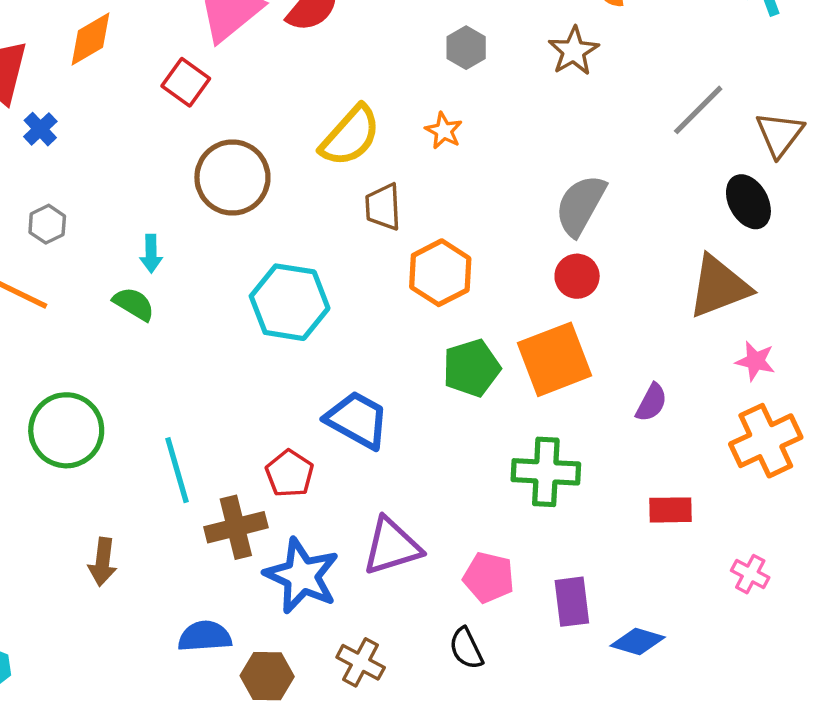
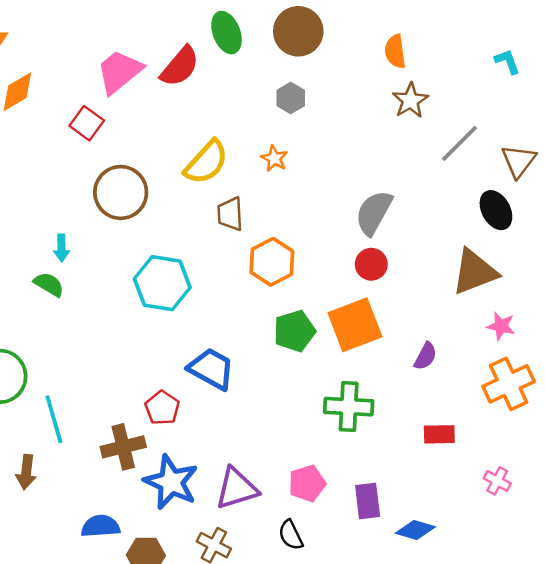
brown star: (574, 51) -> (410, 101), moved
cyan line: (177, 470) -> (54, 419), moved
purple triangle: (392, 546) -> (237, 488), moved
pink pentagon: (489, 577) -> (307, 483), turned -30

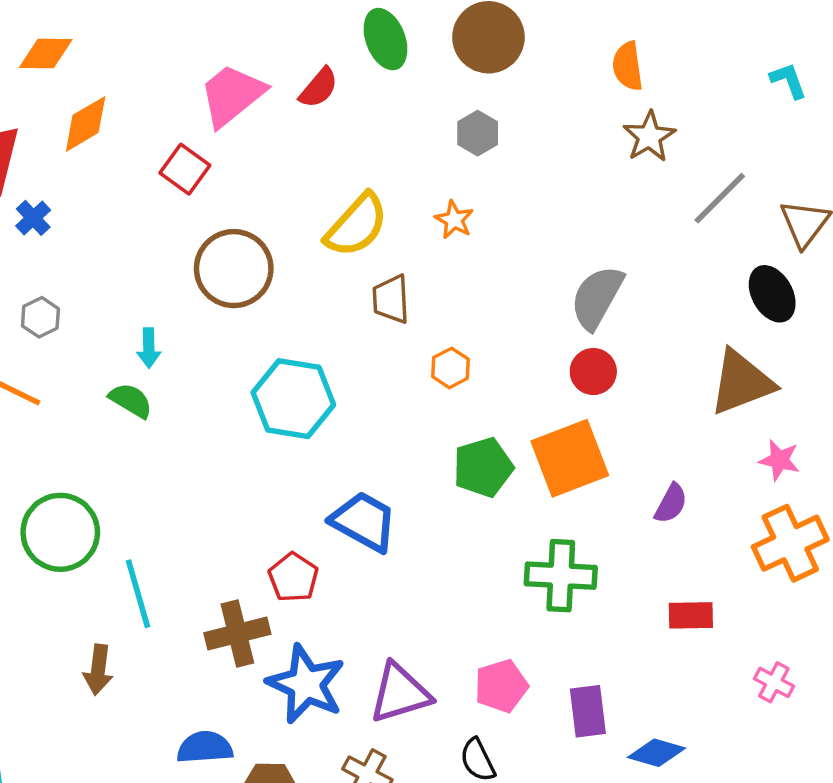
red semicircle: (180, 67) -> (319, 88), size x0.7
orange hexagon: (272, 262) -> (451, 368), size x0.6

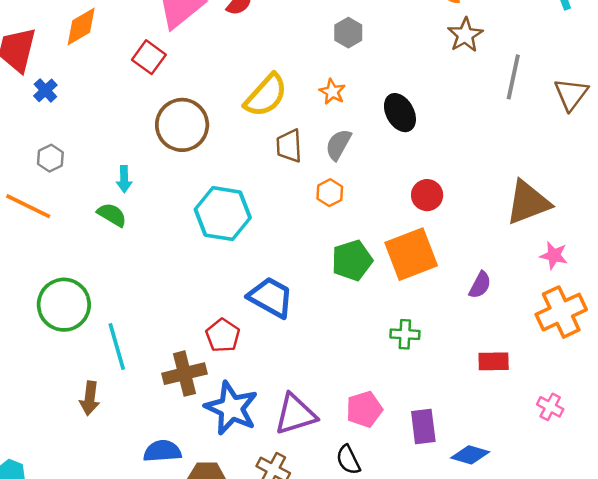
gray line: (720, 198) -> (513, 77), turned -33
black ellipse: (772, 294) -> (400, 113), moved
gray semicircle: (597, 297) -> (338, 145), moved, size x0.7
green cross: (561, 576) -> (405, 334), size x0.6

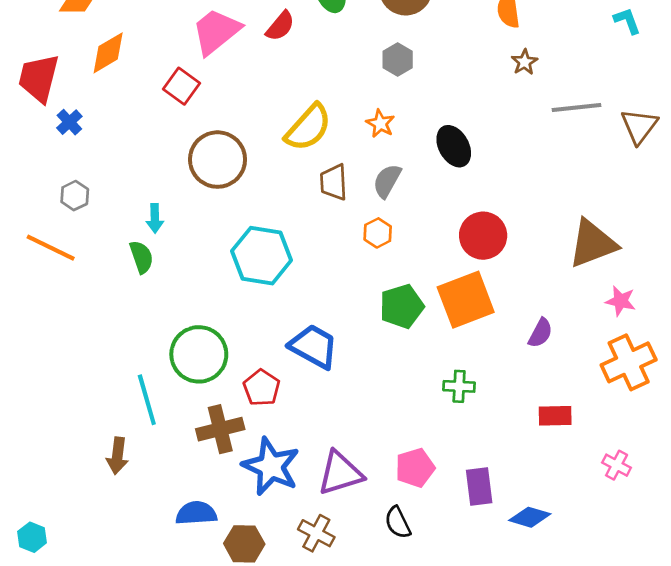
brown star: (465, 35) -> (524, 62), size x0.7
gray line: (513, 77) -> (576, 107), turned 72
red circle: (427, 195) -> (483, 236), size x1.4
green semicircle: (112, 215) -> (141, 257), turned 40
green circle: (64, 305) -> (199, 354), moved

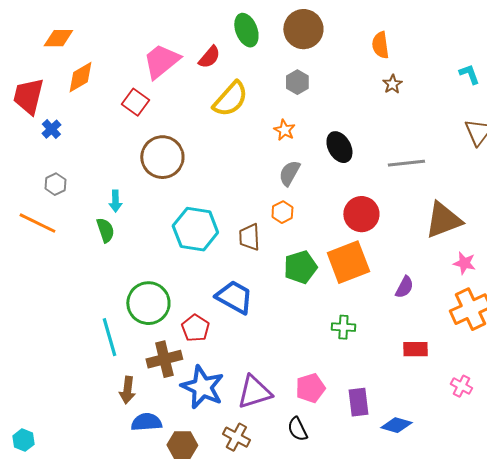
cyan L-shape: (627, 21) -> (469, 74), moved
gray line: (576, 107) -> (406, 163), moved
yellow semicircle: (308, 128) -> (230, 99), moved
brown trapezoid: (334, 182) -> (249, 237), moved
brown arrow: (117, 456) -> (127, 390), moved

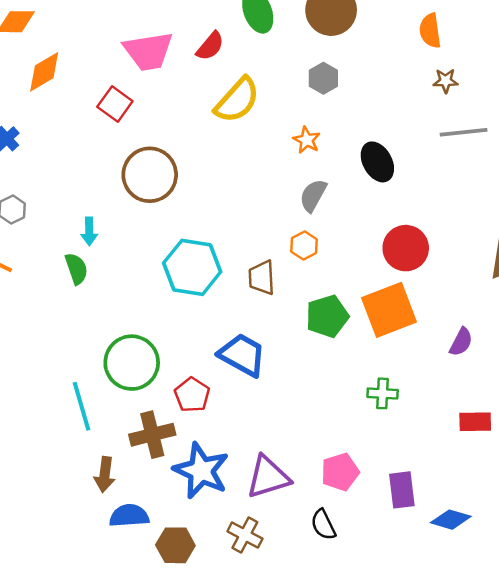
pink trapezoid: (161, 61) -> (148, 51), turned -150
brown star: (392, 84) -> (446, 81), turned 30
gray line: (406, 163) -> (464, 132), moved

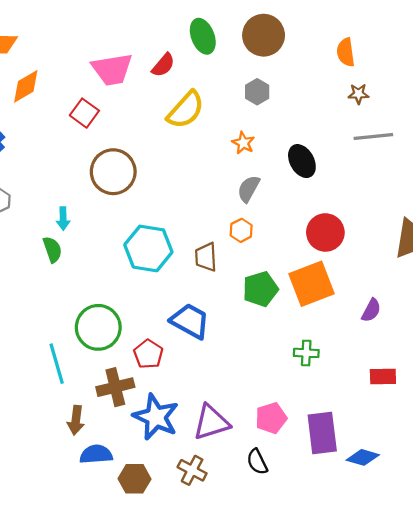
purple rectangle: (402, 490) -> (322, 433), size x1.4

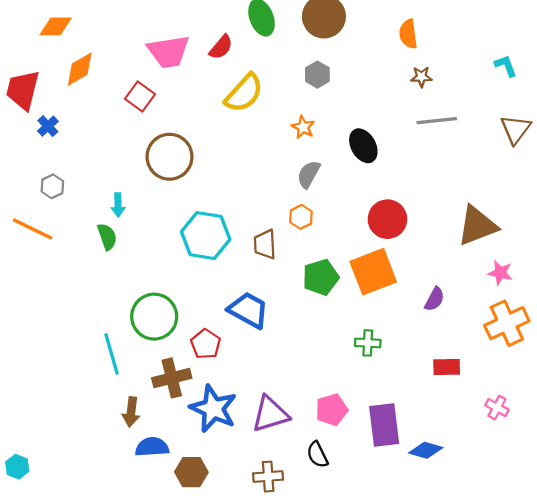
brown cross: (192, 470) -> (268, 477), moved, turned -32

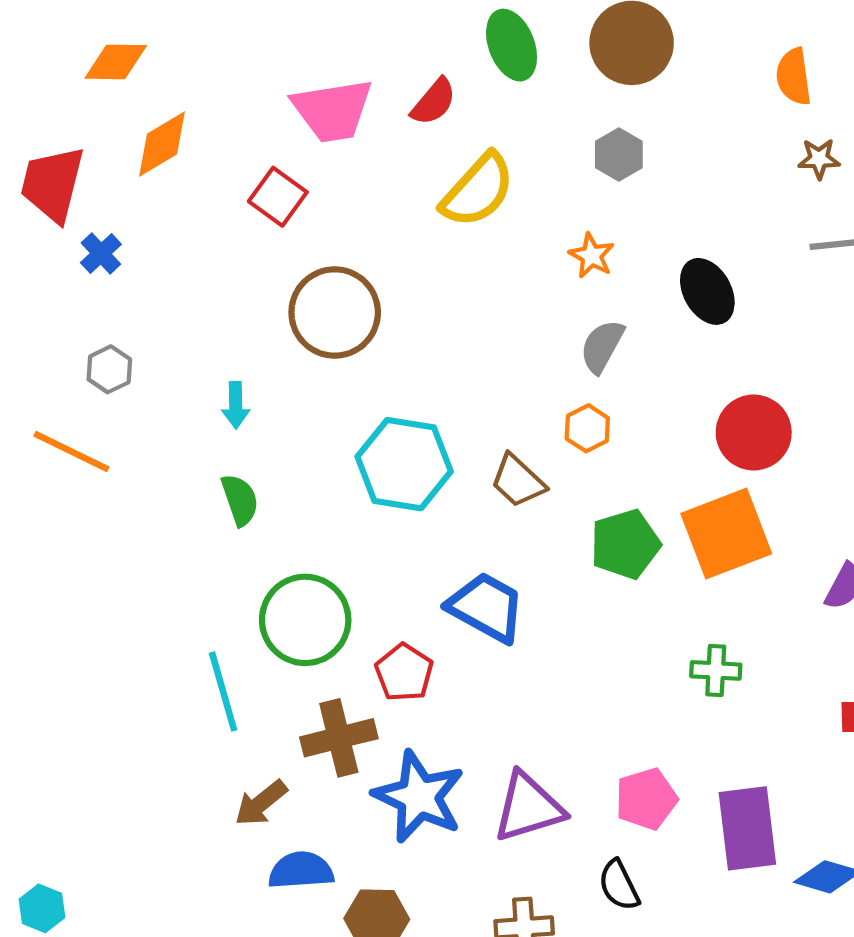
green semicircle: (107, 237) -> (240, 500), moved
brown trapezoid: (265, 244) -> (518, 481), turned -44
brown arrow: (131, 412) -> (261, 803), turned 44

